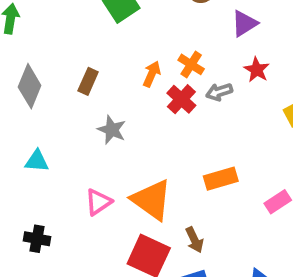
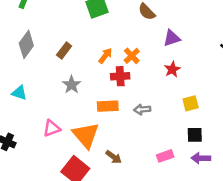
gray arrow: (219, 92) -> (142, 109), moved
red cross: (181, 99) -> (120, 76), turned 30
orange rectangle: (221, 179) -> (108, 106), moved
brown arrow: (194, 240) -> (114, 157), moved, turned -42

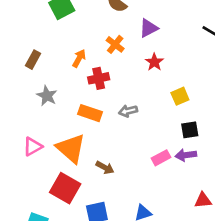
orange cross: (132, 56) -> (115, 44), moved
orange rectangle: (108, 106) -> (90, 113), turned 30
purple arrow: (201, 158) -> (186, 155), moved

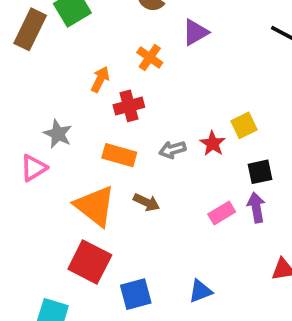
brown rectangle: (33, 60) -> (30, 29), moved, size x1.5
red star: (154, 62) -> (213, 144), moved
pink triangle: (33, 147) -> (34, 168), moved
purple arrow: (186, 155) -> (256, 207), turned 90
brown arrow: (105, 168) -> (147, 202), moved

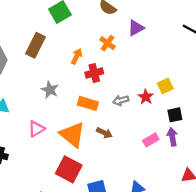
brown rectangle: (30, 29) -> (36, 45), moved
pink triangle: (34, 168) -> (36, 129), moved

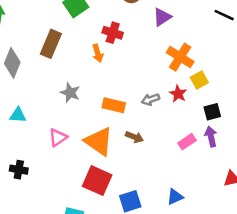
orange cross: (108, 43) -> (180, 57), moved, size x1.5
orange arrow: (77, 56) -> (98, 53), turned 140
red cross: (94, 73) -> (113, 33), moved, turned 36

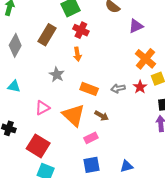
red cross: (113, 33) -> (81, 30), moved
orange arrow: (98, 53) -> (77, 54), moved
pink rectangle: (187, 142) -> (91, 138), moved
red square: (97, 181) -> (38, 146), moved

